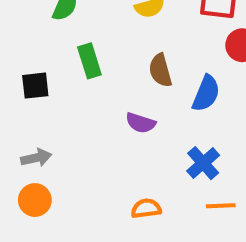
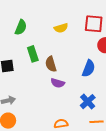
brown semicircle: (160, 70) -> (51, 64), moved

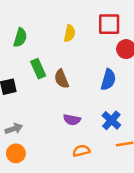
yellow semicircle: (61, 28) -> (70, 33), turned -56
purple semicircle: (58, 83) -> (72, 120), moved

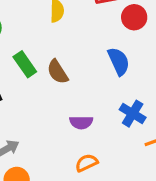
blue semicircle: (108, 80) -> (119, 61), turned -30
orange semicircle: (81, 151) -> (87, 163), moved

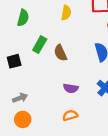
green rectangle: (25, 64) -> (40, 45), turned 56

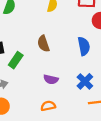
green rectangle: (40, 45) -> (16, 60), moved

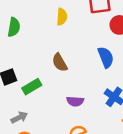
green rectangle: (16, 60) -> (32, 87), turned 35

